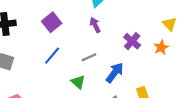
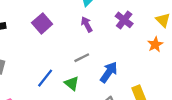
purple cross: (132, 41) -> (124, 20), moved
blue line: (52, 56) -> (45, 78), moved

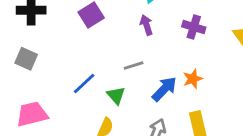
purple cross: (124, 20) -> (194, 27), turned -30
orange star: (155, 44) -> (193, 79), moved

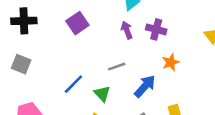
purple cross: (194, 27) -> (156, 29), moved
orange star: (193, 79) -> (171, 62), moved

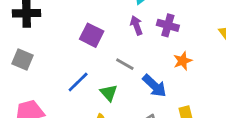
purple square: (77, 23) -> (92, 35), moved, turned -30
gray line: (117, 67) -> (125, 64), turned 48
blue arrow: (145, 86) -> (154, 86), turned 90

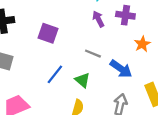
purple square: (92, 35) -> (48, 33), moved

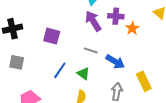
purple arrow: (98, 19) -> (93, 21), size x1.5
orange star: (142, 44) -> (132, 28), moved

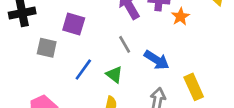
gray line: (91, 50) -> (125, 44), turned 40
gray square: (17, 62) -> (47, 48), moved

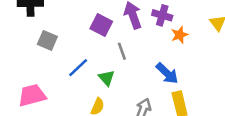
purple square: (74, 24) -> (101, 25), moved
blue arrow: (157, 60) -> (167, 73), moved

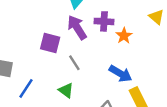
blue line: (78, 68) -> (26, 88), moved

